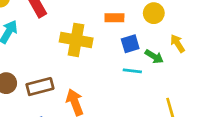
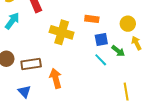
yellow circle: (154, 13) -> (128, 24), moved
cyan line: (132, 71) -> (101, 60), turned 32

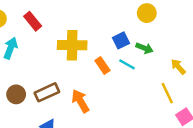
orange rectangle: (92, 19) -> (102, 66), moved, turned 64
yellow arrow: (136, 43) -> (178, 67), moved

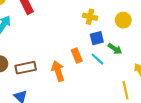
yellow cross: (72, 45) -> (90, 17), moved, size x0.6
orange arrow: (80, 101) -> (58, 71), moved

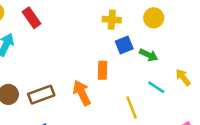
orange rectangle: (77, 56) -> (102, 70), turned 32
cyan line: (97, 59) -> (156, 87), moved
yellow line: (126, 90) -> (132, 107), moved

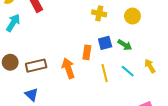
blue square: (124, 45) -> (105, 43), moved
yellow line: (132, 107) -> (105, 73), moved

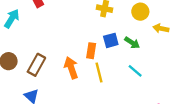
brown rectangle: (36, 66) -> (36, 65), turned -48
yellow arrow: (150, 66) -> (161, 28), moved, turned -48
yellow line: (105, 73) -> (99, 72), moved

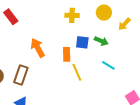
yellow arrow: (161, 28) -> (124, 24), turned -48
blue square: (111, 40) -> (82, 42), turned 32
orange arrow: (71, 68) -> (38, 48), moved

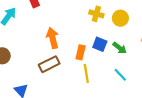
yellow circle: (104, 13) -> (120, 18), moved
brown rectangle: (21, 75) -> (49, 64), moved, turned 30

